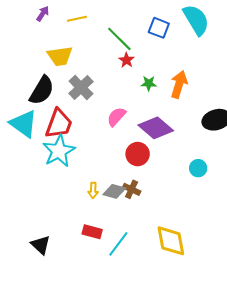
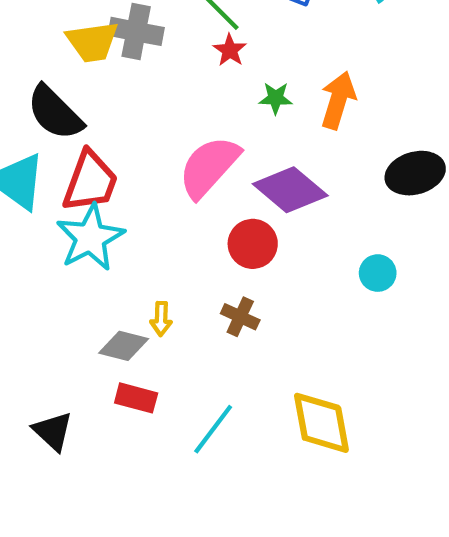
gray cross: (81, 87) -> (136, 31), moved, turned -35
black semicircle: (42, 90) -> (55, 113), turned 104
pink semicircle: (116, 117) -> (209, 167), size x1.6
gray diamond: (114, 191) -> (124, 346), moved
red rectangle: (92, 232) -> (136, 398), moved

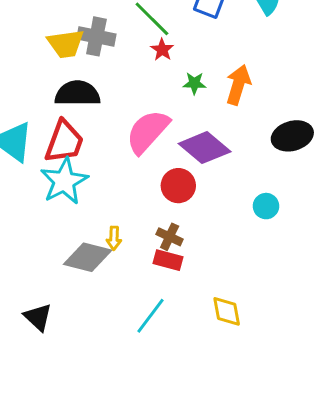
black semicircle: (55, 113) -> (77, 94), moved, turned 135
gray diamond: (124, 346) -> (88, 257), size x1.4
red rectangle: (136, 398) -> (168, 260), moved
yellow diamond: (321, 423) -> (227, 311), size x0.7

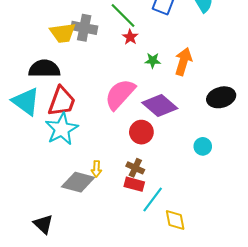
black semicircle: (77, 94) -> (44, 69), moved
cyan line: (151, 316) -> (153, 200), moved

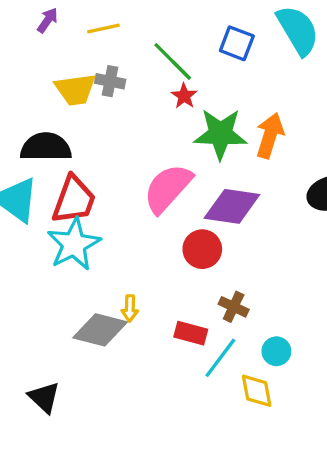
gray cross: (84, 28) -> (110, 81), size x0.7
green star: (153, 61) -> (220, 134), size x2.0
purple diamond: (160, 105) -> (232, 206), turned -32
cyan circle: (203, 146) -> (276, 351), moved
brown cross: (135, 168) -> (234, 307), moved

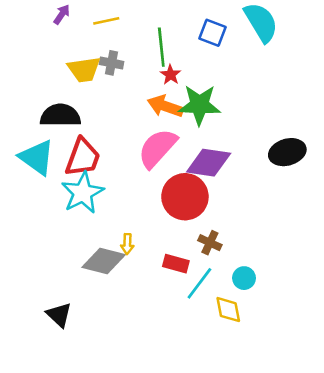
green line: (173, 61) -> (161, 47), turned 39
orange arrow: (270, 136) -> (165, 106), moved, turned -88
red circle: (202, 249) -> (185, 197), size x1.5

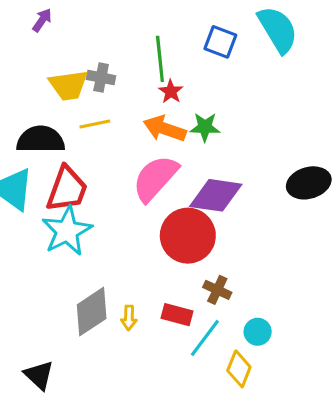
yellow line: (106, 21) -> (95, 124), moved
green star: (199, 105) -> (205, 127), size x0.6
yellow arrow: (127, 244) -> (129, 318), moved
gray diamond: (104, 261) -> (92, 312), turned -48
yellow diamond: (228, 310) -> (239, 369), turned 32

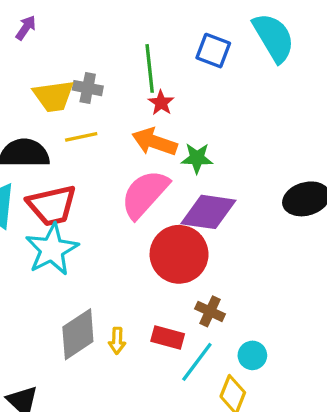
green star: (205, 127) -> (197, 158), moved
red trapezoid: (67, 189) -> (52, 205), turned 57

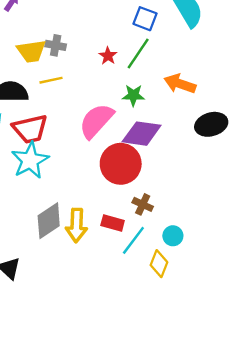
green line: (150, 68) -> (138, 54), moved, turned 40
orange arrow: (155, 142) -> (180, 84), moved
yellow arrow: (117, 341) -> (77, 225), size x1.8

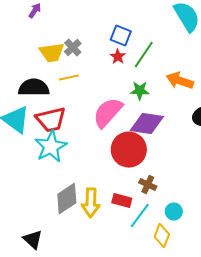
blue square: (145, 19) -> (121, 36), moved
gray cross: (56, 45) -> (73, 48), turned 36

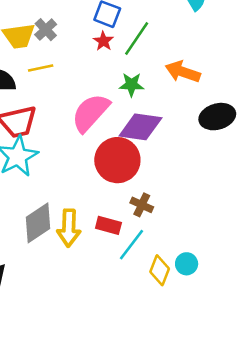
cyan circle: (174, 212) -> (187, 264), moved

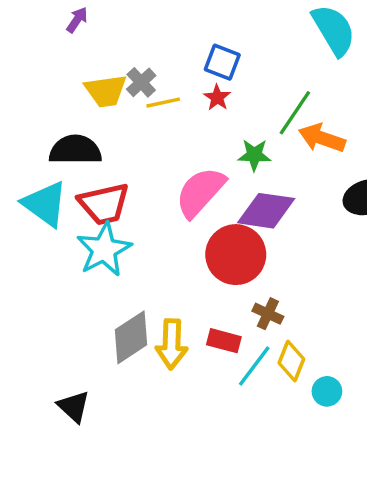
green line: (137, 38) -> (295, 113), moved
yellow line: (41, 68) -> (163, 103), moved
yellow diamond: (160, 270) -> (291, 361), moved

